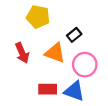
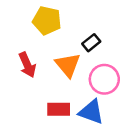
orange triangle: (55, 53) -> (68, 65), turned 30

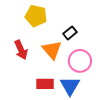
blue triangle: (91, 112) -> (70, 86), turned 40

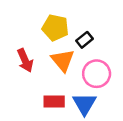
yellow pentagon: (36, 16) -> (55, 28), moved

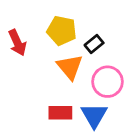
red arrow: (25, 60) -> (17, 43), moved

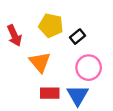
orange triangle: (70, 67) -> (40, 62), moved

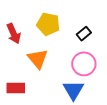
black rectangle: (78, 37) -> (84, 34), moved
red rectangle: (50, 93) -> (16, 88), moved

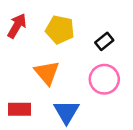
red arrow: (14, 34) -> (17, 26), moved, turned -126
blue triangle: (73, 90) -> (66, 112), moved

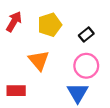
yellow pentagon: (60, 30) -> (50, 25), turned -30
blue triangle: (66, 112) -> (78, 93), moved

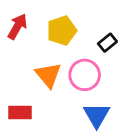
pink circle: (86, 66) -> (85, 75), moved

